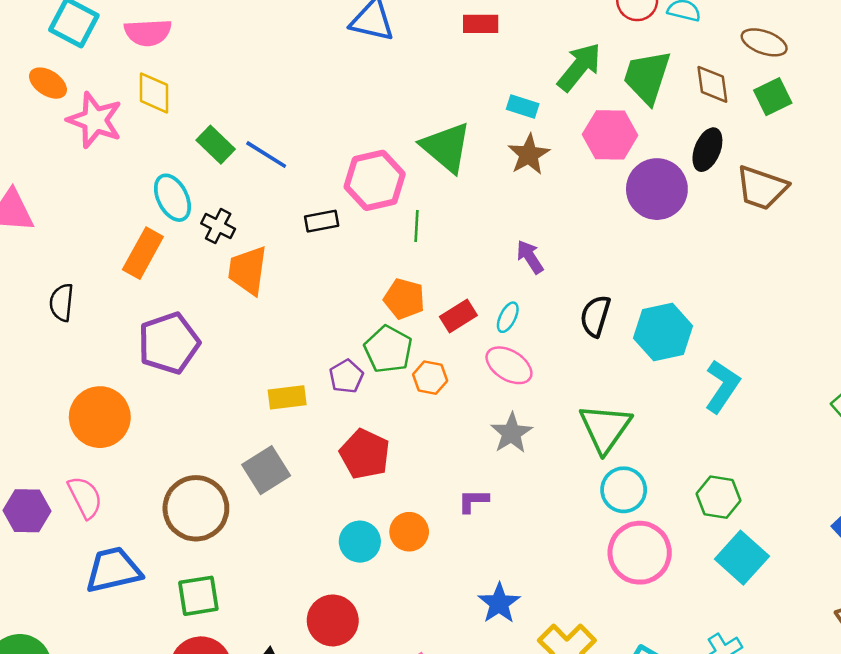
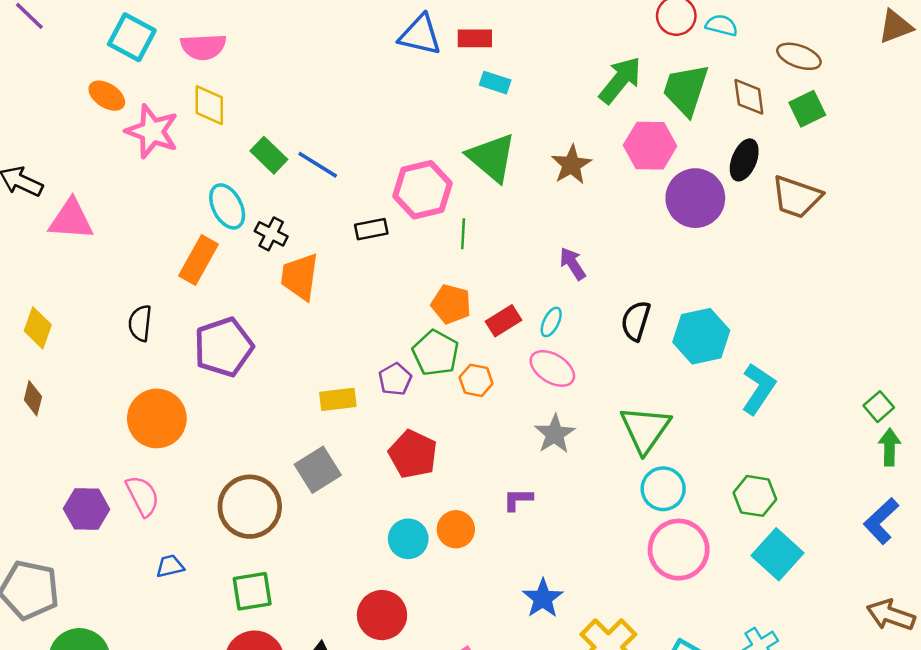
red rectangle: (481, 24) -> (475, 38), moved
cyan rectangle: (523, 106) -> (495, 83), moved
black semicircle: (62, 302) -> (140, 323), moved
blue trapezoid: (113, 570) -> (170, 566), size x0.5

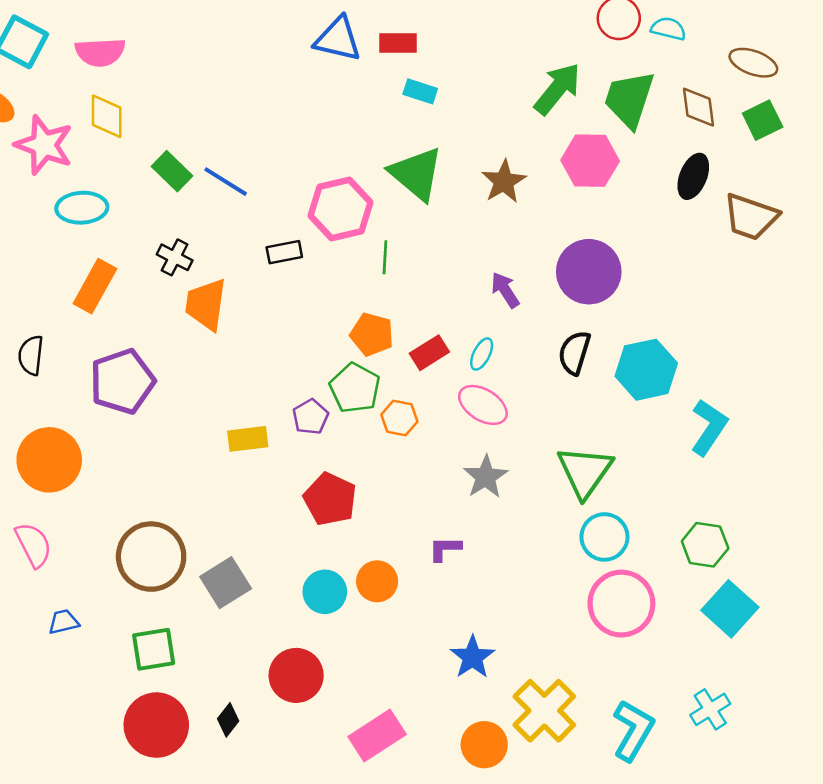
purple circle: (695, 198) -> (589, 272), moved
cyan ellipse: (227, 206) -> (82, 208), moved, turned -66
gray square: (318, 470) -> (226, 583), moved

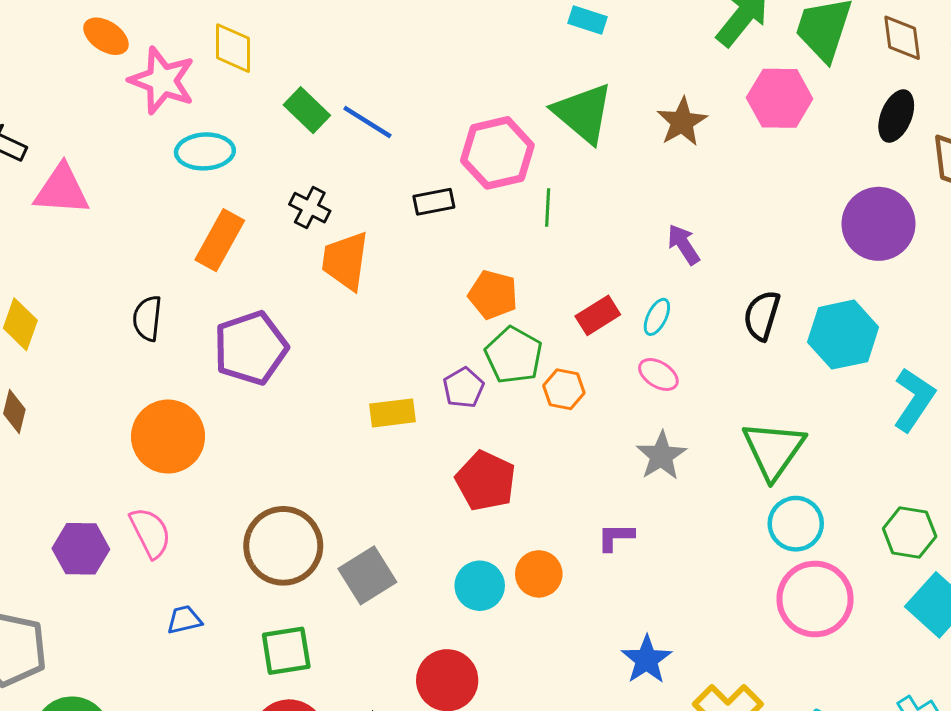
purple circle: (589, 272) -> (878, 224), moved
orange pentagon: (372, 334) -> (493, 295), moved
pink ellipse: (483, 405) -> (658, 374), size x0.7

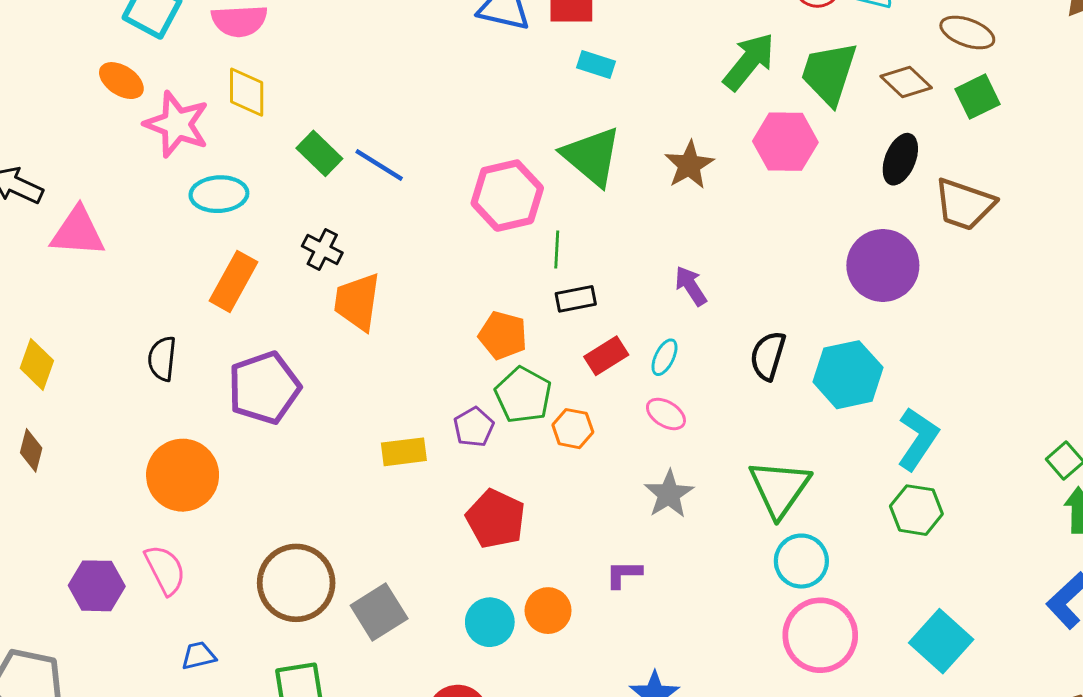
brown diamond: (902, 38) -> (906, 82), turned -39
black rectangle: (434, 202) -> (576, 299), moved
green hexagon: (910, 533) -> (916, 510), moved

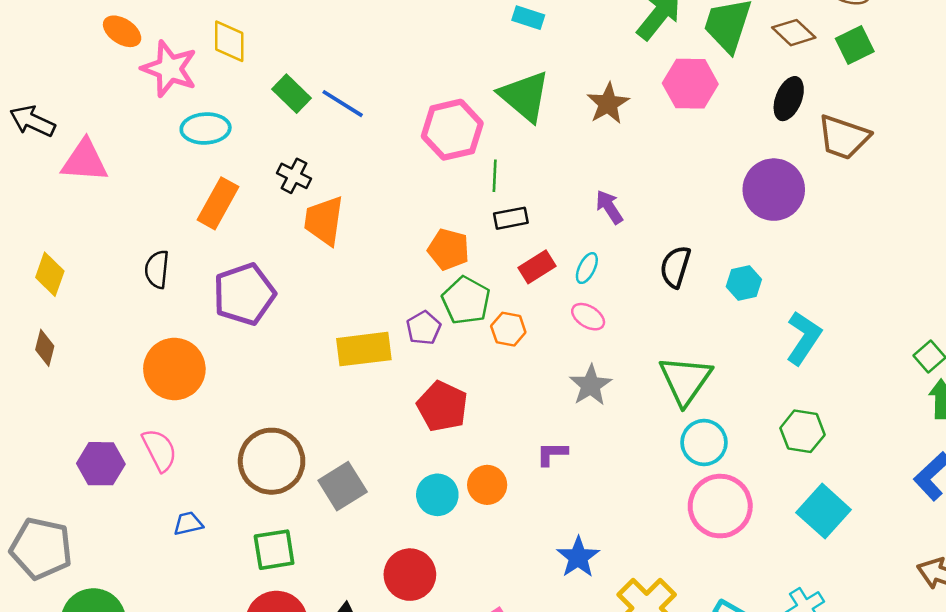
cyan hexagon: (848, 375) -> (744, 283), size x0.6
yellow rectangle: (404, 452) -> (364, 349), size x1.4
green hexagon: (916, 510) -> (802, 431), moved

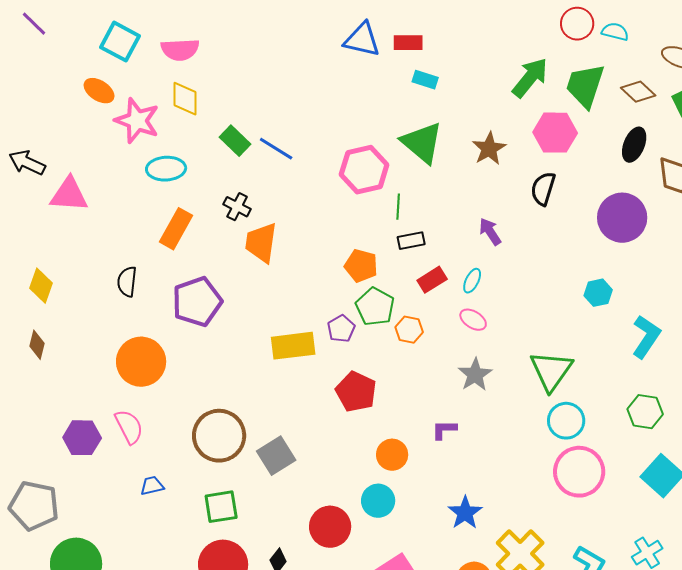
black semicircle: (675, 267) -> (543, 189), moved
cyan circle: (437, 495) -> (378, 501), moved

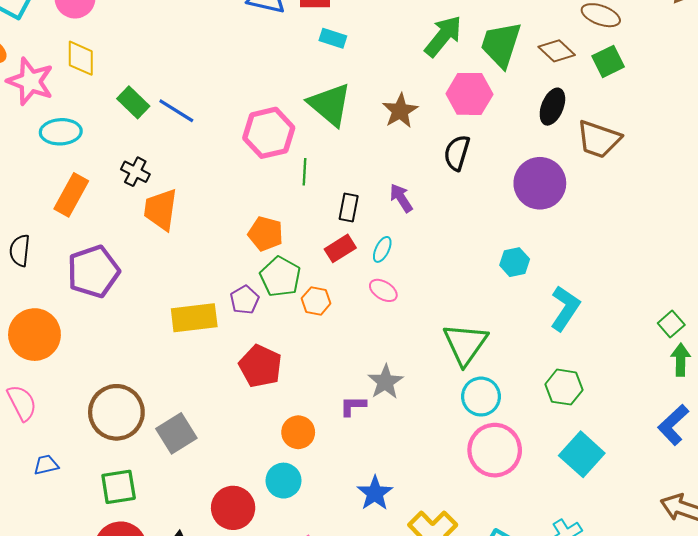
black rectangle: (411, 241) -> (349, 207), moved, turned -68
gray star: (475, 375) -> (385, 382), moved

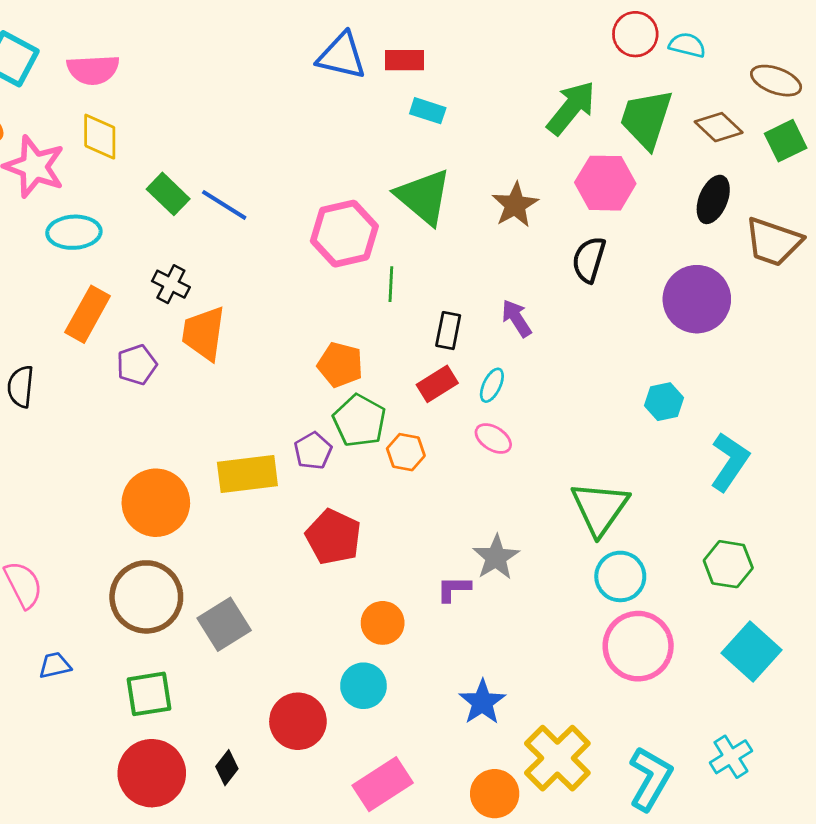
purple pentagon: (93, 272) -> (137, 365), moved, size x0.6
orange circle: (34, 335) -> (156, 503), moved

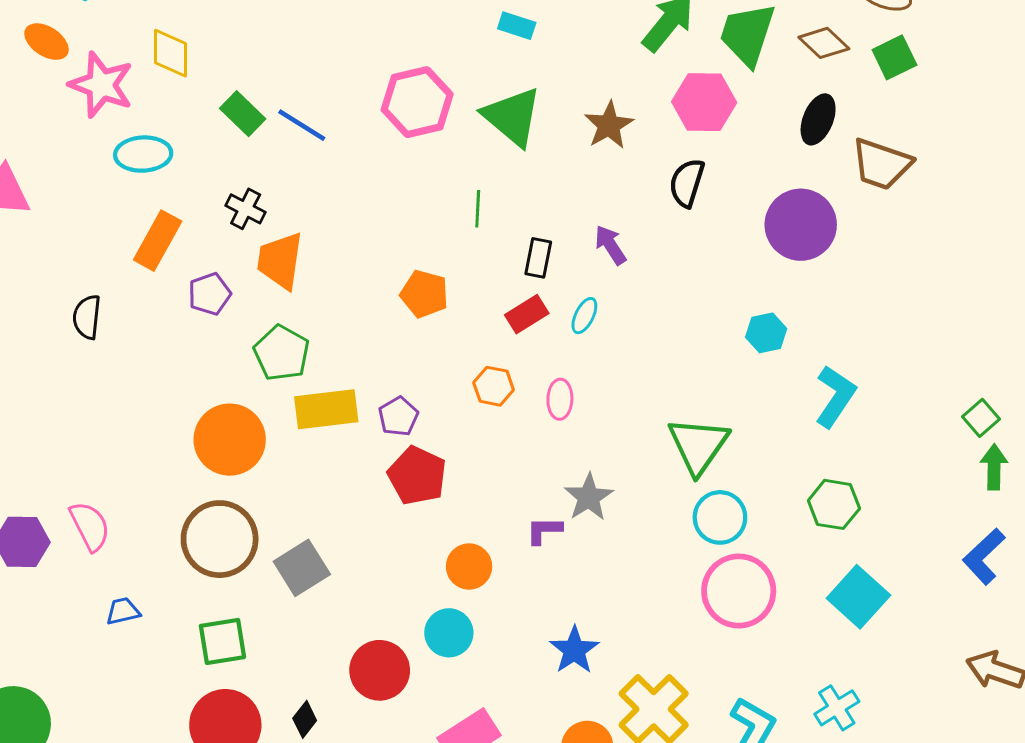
pink hexagon: (344, 234) -> (417, 102), moved
green pentagon: (359, 421) -> (282, 353), moved
pink ellipse: (493, 438) -> (560, 399), moved, turned 60
purple pentagon: (313, 451) -> (398, 416), moved

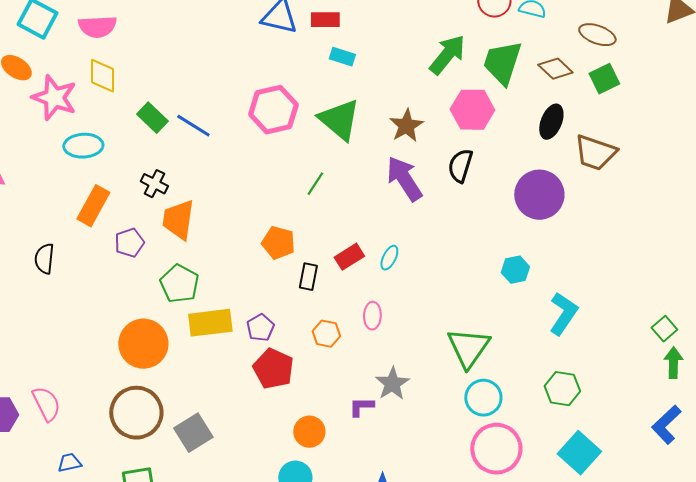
green line: (478, 209) -> (315, 184), turned 30
purple arrow: (610, 245) -> (404, 179), moved, size x1.6
black rectangle: (538, 258) -> (308, 277), moved
orange hexagon: (494, 386) -> (326, 334), moved

